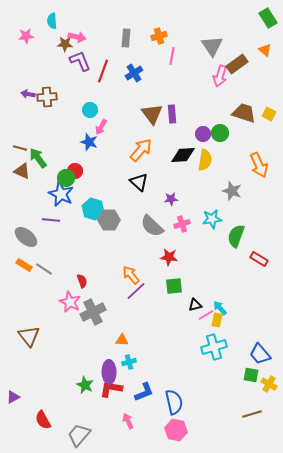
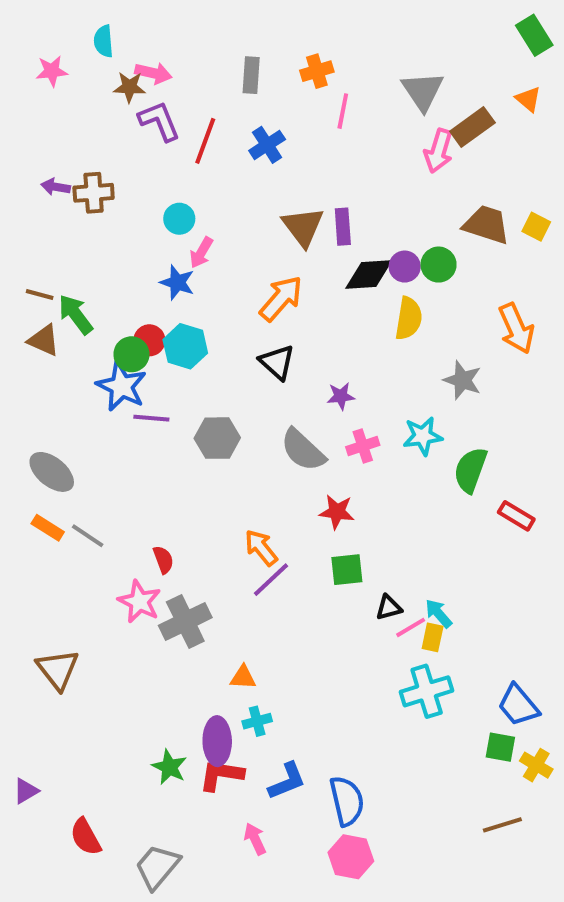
black diamond: (183, 155) -> (369, 275), moved
cyan hexagon: (93, 209) -> (185, 346), moved
purple line: (51, 220) -> (151, 418), moved

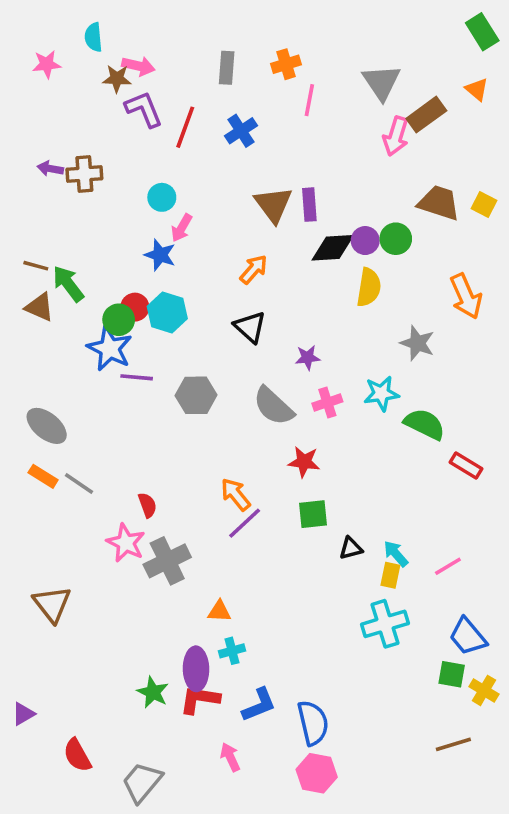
orange arrow: (281, 298) -> (254, 269), size x0.7
green semicircle: (470, 470) -> (425, 424), turned 96
pink line: (411, 627) -> (448, 566), moved

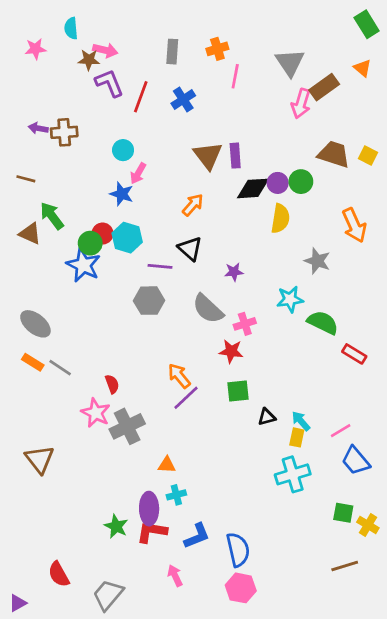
brown line: (36, 266) -> (26, 179), moved
purple line: (137, 377) -> (160, 266), moved
pink cross: (327, 403) -> (245, 324), moved
blue trapezoid: (468, 636) -> (356, 461), moved
purple triangle: (23, 714) -> (18, 603), moved

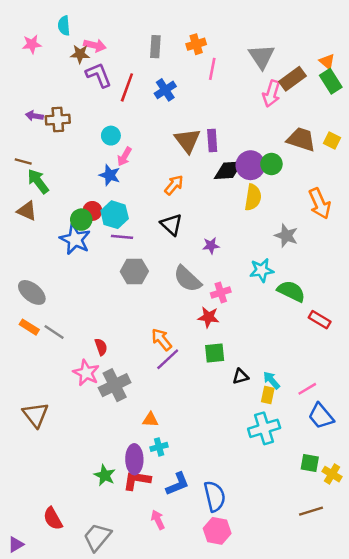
green rectangle: (367, 24) -> (331, 81), moved
purple circle: (278, 183) -> (250, 165), size x1.5
green arrow: (52, 216) -> (38, 181), moved
purple line: (160, 266) -> (122, 237), moved

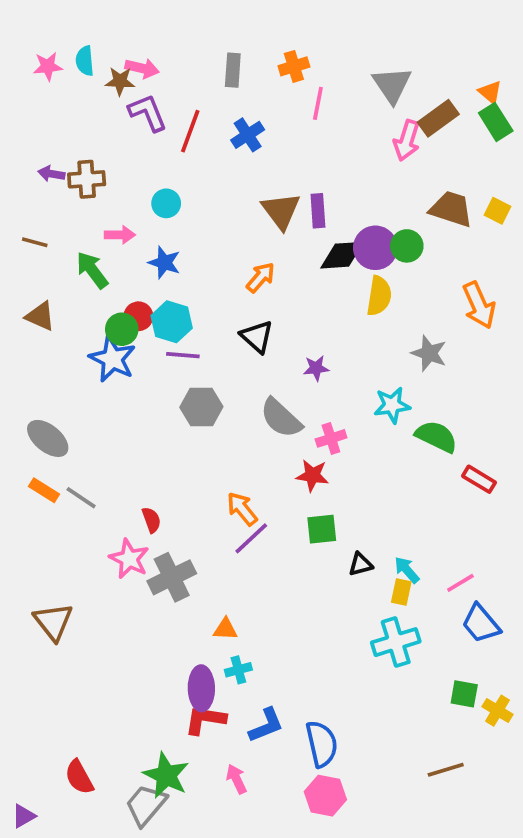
cyan semicircle: (64, 26) -> (85, 61), moved
pink arrow: (124, 157) -> (120, 235), moved, turned -120
green arrow: (38, 181) -> (92, 270), moved
green star: (105, 475) -> (166, 775), moved, size x1.4
brown line: (311, 511) -> (446, 770), moved

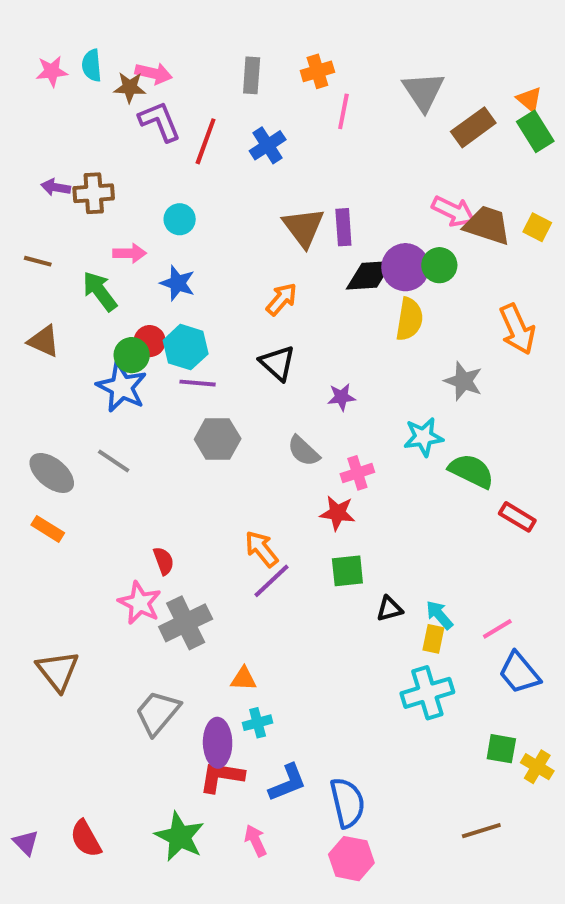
pink arrow: (407, 140) -> (453, 211), moved, turned -81
gray semicircle: (281, 418) -> (303, 451), size x0.7
gray line: (81, 498) -> (114, 461), moved
gray trapezoid: (146, 805) -> (158, 713), moved
purple triangle: (24, 816) -> (26, 843), moved, turned -45

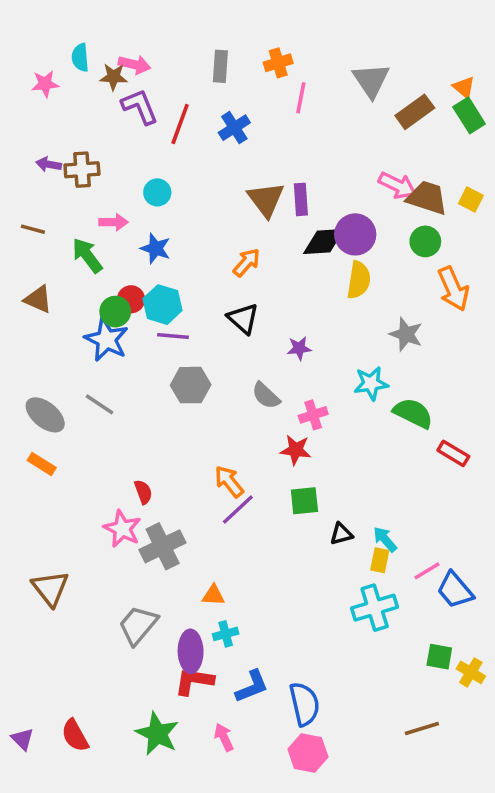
pink star: (52, 71) -> (45, 84), moved
green circle: (439, 265) -> (425, 241), moved
pink line: (497, 629) -> (427, 571), moved

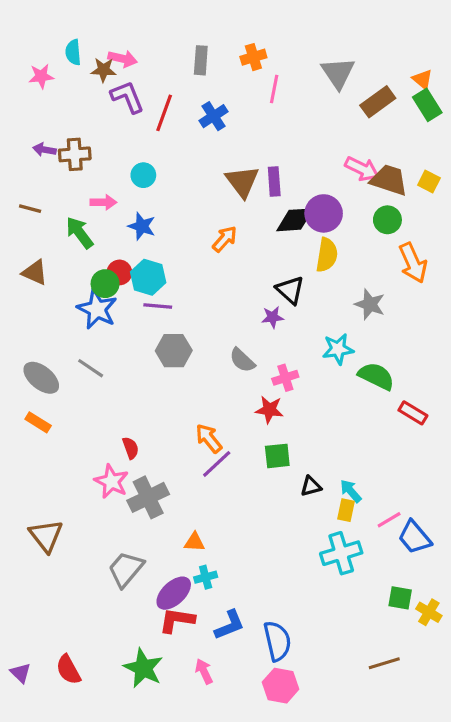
black triangle: (243, 319) -> (290, 290), moved
purple ellipse: (191, 651) -> (174, 593), turned 48

